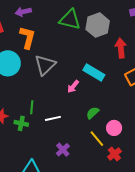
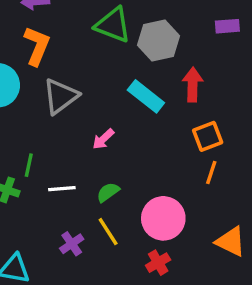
cyan rectangle: (94, 73) -> (146, 96), moved
green semicircle: (93, 113) -> (108, 192), moved
pink circle: (114, 128) -> (163, 218), size x1.6
yellow line: (97, 139) -> (108, 232), moved

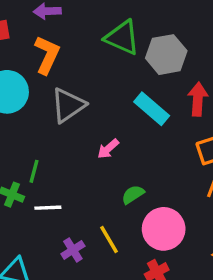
white line: (62, 189) -> (48, 208), moved
green semicircle: (108, 192) -> (133, 194), moved

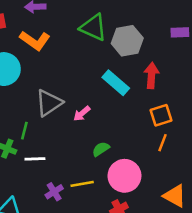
orange L-shape: (47, 55) -> (35, 41), turned 100
gray triangle: (68, 105) -> (49, 103), moved
yellow line: (109, 240) -> (82, 184), turned -70

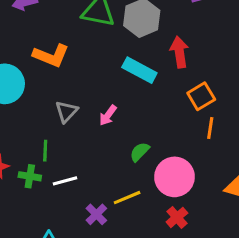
orange L-shape: (35, 41) -> (51, 56), moved
gray triangle: (49, 103) -> (67, 112), size x0.7

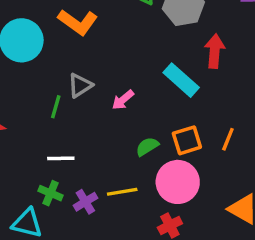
cyan rectangle: (139, 70) -> (181, 80), moved
orange square: (201, 96) -> (187, 140), moved
green line: (45, 151) -> (56, 107), moved
green cross: (30, 176) -> (51, 193), moved

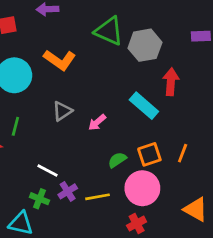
green line: (56, 107) -> (15, 126), moved
white line: (61, 158) -> (47, 170), turned 30
purple cross: (85, 202) -> (68, 191), moved

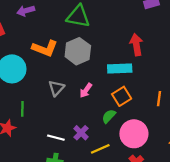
gray hexagon: (145, 45) -> (78, 51), moved
cyan rectangle: (144, 106) -> (120, 69), turned -30
orange square: (149, 154) -> (122, 96), moved
purple cross: (68, 191) -> (81, 133), moved

